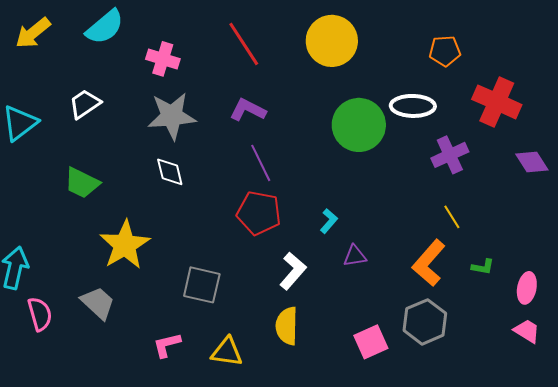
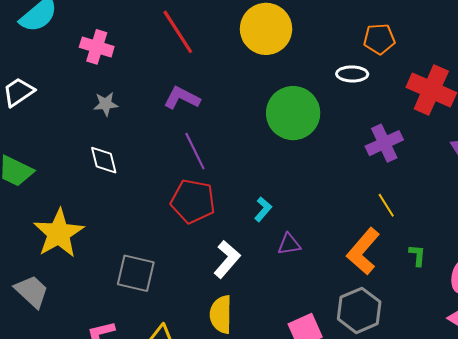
white ellipse: (413, 106) -> (352, 74), moved, size x0.7
gray star: (172, 116) -> (106, 104), size x0.5
green L-shape: (483, 267) -> (417, 255), turned -95

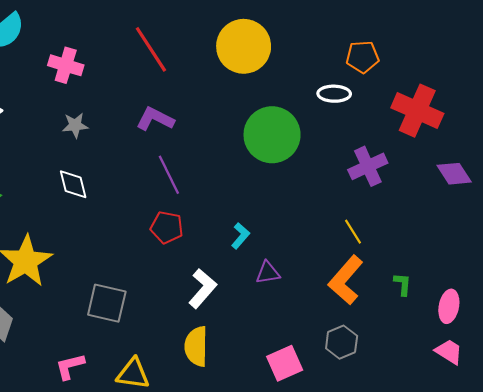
red pentagon: (193, 201) -> (167, 227), size x0.7
yellow line: (386, 205) -> (353, 232), moved
gray hexagon: (359, 310) -> (342, 342), size x0.7

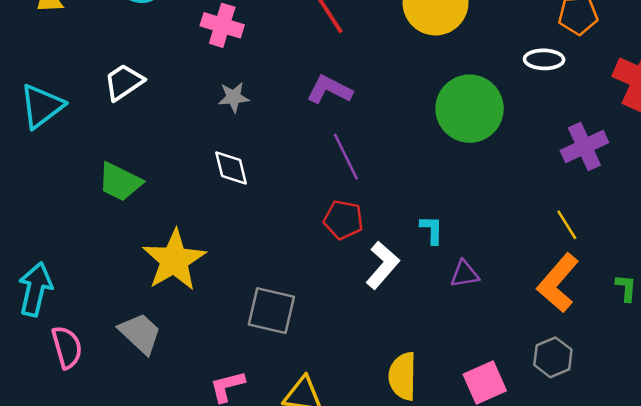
cyan L-shape: (240, 236) -> (432, 230), turned -40
white L-shape: (203, 288) -> (382, 265), moved
yellow semicircle: (196, 346) -> (403, 376), moved

